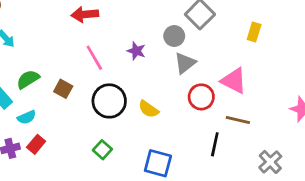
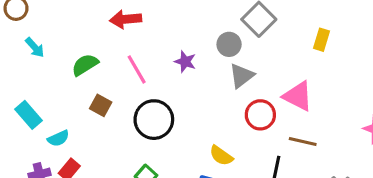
green semicircle: (28, 79) -> (85, 65), moved
yellow semicircle: (148, 109) -> (221, 156), moved

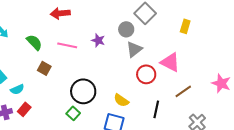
green semicircle: (85, 65) -> (34, 42), turned 78
pink line: (137, 69) -> (67, 45), turned -48
black circle: (154, 120) -> (83, 91), moved
brown line: (303, 141) -> (183, 91), moved, turned -48

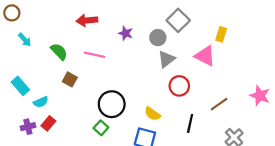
purple star: (98, 40) -> (126, 33), moved
pink triangle: (170, 62) -> (205, 56), moved

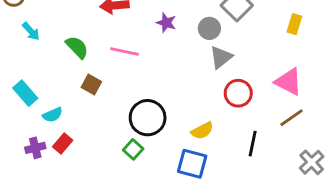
pink triangle: (205, 56) -> (289, 82), moved
yellow semicircle: (152, 114) -> (202, 131), turned -63

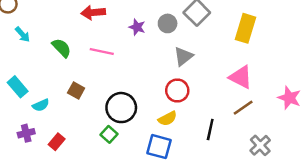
yellow rectangle: (294, 24) -> (246, 28), size x1.6
gray circle: (209, 28) -> (168, 23), moved
brown square: (91, 85) -> (76, 91), moved
red circle: (238, 93) -> (177, 91), moved
red rectangle: (63, 144) -> (57, 142), moved

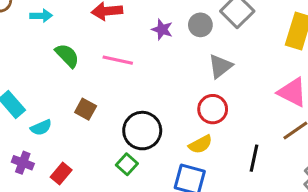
cyan arrow: (22, 34) -> (41, 16), moved, turned -49
purple cross: (26, 133) -> (23, 163), turned 35

